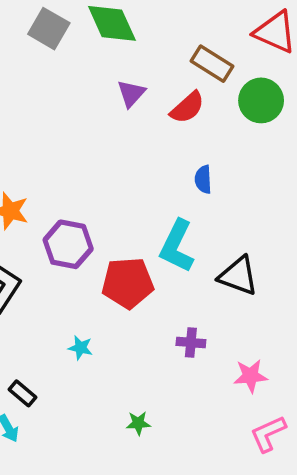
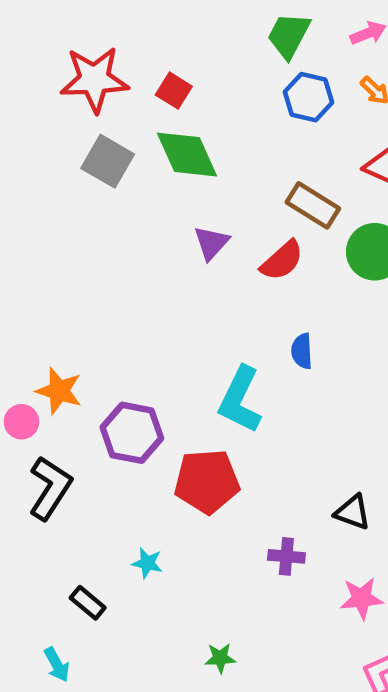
cyan L-shape: (177, 246) -> (240, 400), moved
black triangle: (238, 276) -> (353, 512), moved, size x0.7
black rectangle: (23, 393) -> (88, 603), moved

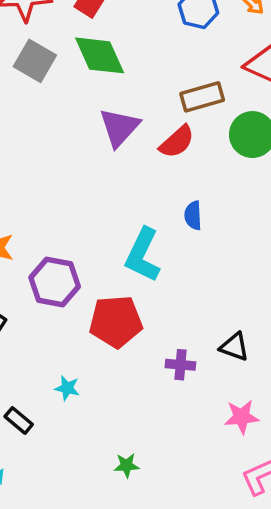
brown rectangle: (313, 205) -> (202, 97), turned -48
purple triangle: (211, 243) -> (119, 127), size x1.4
purple cross: (286, 556) -> (180, 365), moved

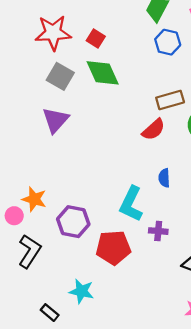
purple triangle: (119, 127) -> (56, 120), moved
purple cross: (180, 365) -> (158, 231), moved
cyan star: (67, 388) -> (81, 291), size x1.5

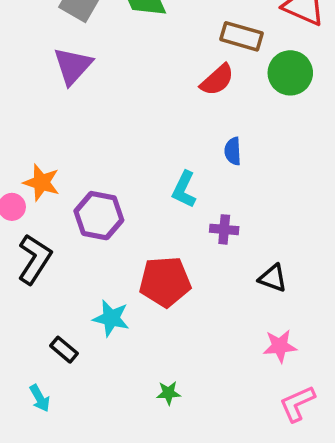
brown rectangle: (170, 100) -> (242, 36), turned 32
cyan L-shape: (131, 204) -> (184, 189), size x0.7
red pentagon: (113, 248) -> (165, 282), moved

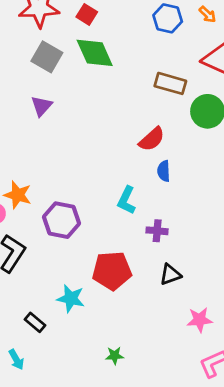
purple triangle: (73, 66) -> (42, 106), size x0.7
red semicircle: (217, 80) -> (152, 139), moved
black triangle: (273, 278) -> (170, 275), moved, turned -40

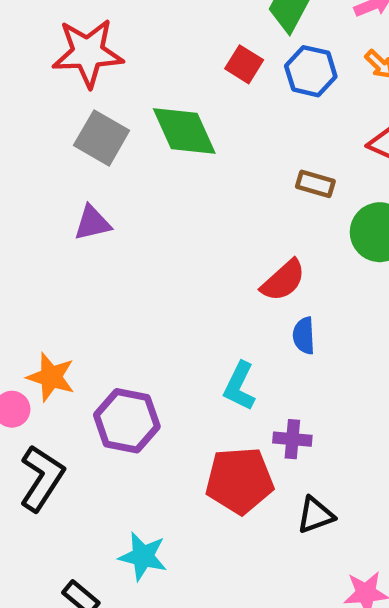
red square: (87, 14) -> (244, 64), moved
brown rectangle: (170, 83) -> (315, 184), size x0.7
purple triangle: (42, 106) -> (92, 223), turned 35
red pentagon: (112, 271) -> (240, 480), moved

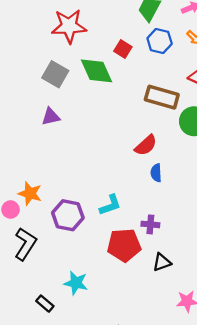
red star: (88, 53) -> (69, 26), moved
red square: (244, 64) -> (123, 49), moved
brown rectangle: (315, 184) -> (162, 97), size x1.8
cyan L-shape: (240, 386) -> (110, 205), moved, turned -135

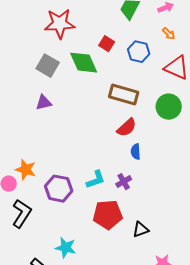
blue hexagon: (160, 41) -> (139, 52), moved
brown rectangle: (162, 97) -> (124, 95), moved
purple cross: (150, 224) -> (124, 182), moved, turned -35

